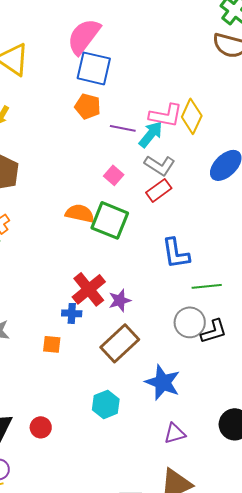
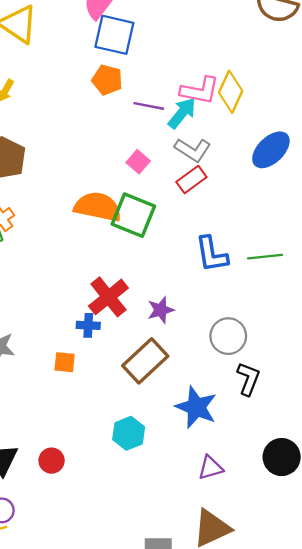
orange semicircle: (80, 213) -> (98, 207), size x1.4
green line: (207, 286) -> (265, 257), moved
purple star: (120, 300) -> (161, 310), moved
black L-shape: (214, 331) -> (248, 379), moved, turned -52

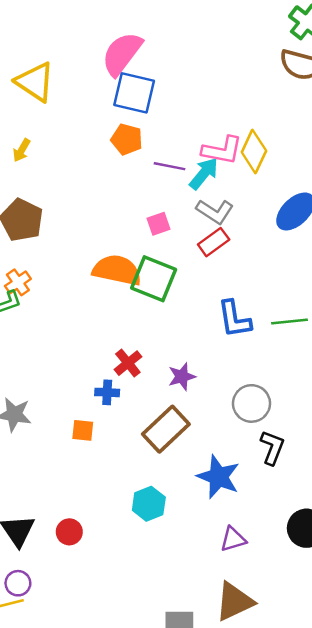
pink square: (138, 162) -> (159, 224), turned 30
red cross: (108, 297) -> (128, 363), size x0.7

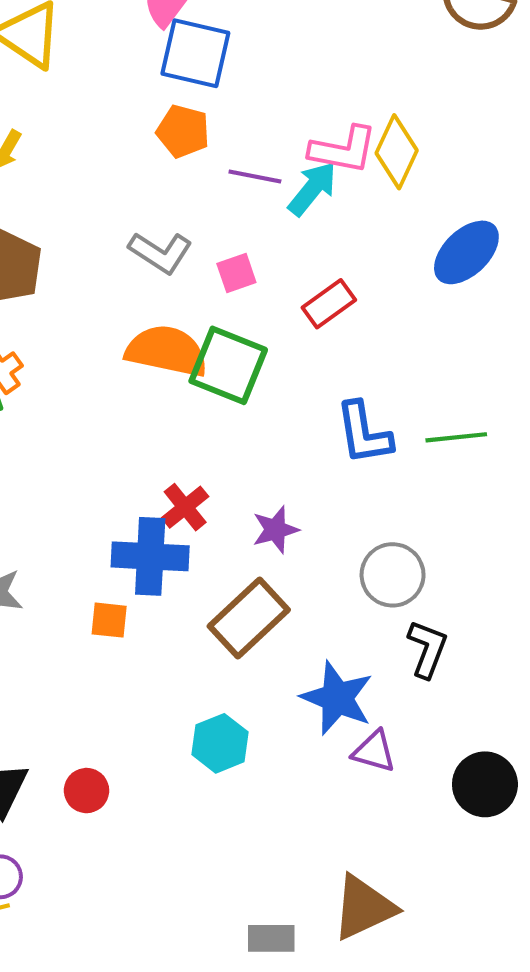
gray L-shape: (215, 211) -> (160, 252), moved
blue cross: (107, 392) -> (150, 556), size x1.8
purple triangle: (233, 539) -> (374, 751), moved, turned 32

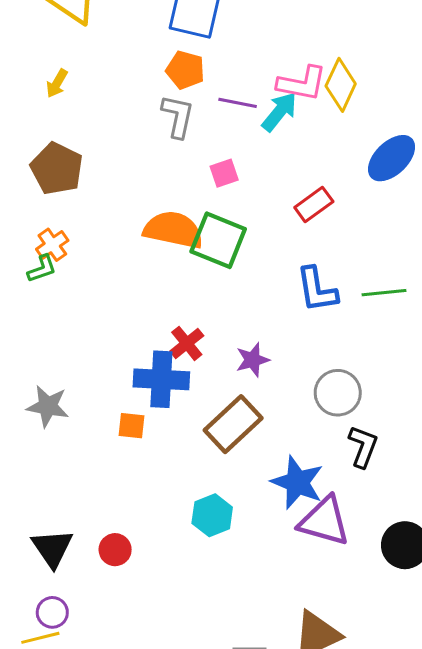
gray L-shape: (160, 252) -> (178, 116), moved, turned -111
red rectangle: (329, 304) -> (314, 204), moved
purple triangle: (374, 751) -> (324, 521), size x1.6

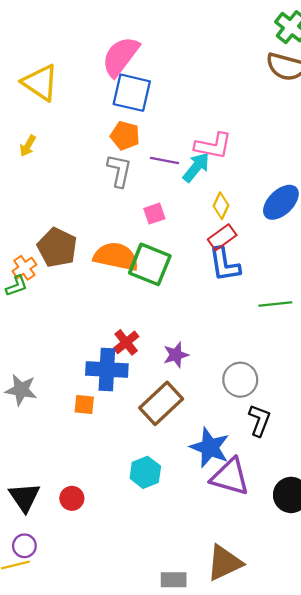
yellow diamond: (341, 85) -> (221, 206), moved, size x0.7
brown pentagon: (57, 169) -> (57, 247), moved
blue L-shape: (317, 290) -> (224, 264), moved

